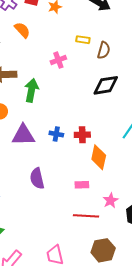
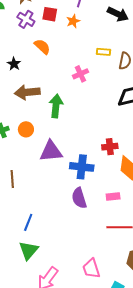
blue cross: (56, 134) -> (82, 167), moved, size x1.6
purple semicircle: (37, 178) -> (79, 198), moved

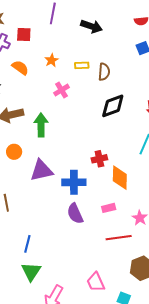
orange star: (73, 21) -> (51, 60), moved

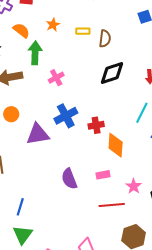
pink cross: (62, 90) -> (56, 78), moved
green arrow: (41, 125) -> (35, 53), moved
blue cross: (74, 182) -> (66, 116), moved, turned -30

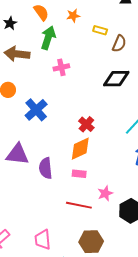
blue cross: (66, 116) -> (36, 110), moved, turned -30
red cross: (96, 125) -> (86, 124), turned 35
purple triangle: (38, 134) -> (17, 154), moved
orange diamond: (116, 145) -> (80, 149), moved, turned 45

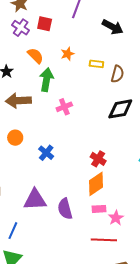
blue cross: (36, 110) -> (46, 153), size x0.7
pink star: (105, 193) -> (116, 218), moved

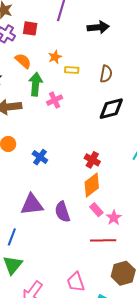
black arrow: (113, 27) -> (98, 27), turned -30
yellow rectangle: (96, 64) -> (72, 70), moved
pink cross: (64, 107) -> (55, 100), moved
pink rectangle: (99, 209) -> (96, 210), turned 56

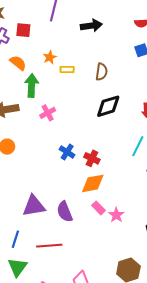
pink cross: (55, 100) -> (48, 113), moved
blue cross: (40, 157) -> (67, 152), moved
orange diamond: (92, 185) -> (93, 183), turned 30
red line: (103, 240) -> (49, 246), moved

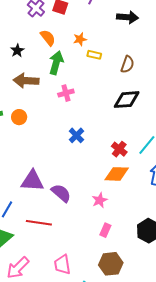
red cross: (92, 158) -> (119, 149), moved
orange diamond: (93, 183) -> (117, 174), moved
pink rectangle: (98, 208) -> (105, 230), moved, turned 56
purple semicircle: (65, 212) -> (61, 193), turned 140
pink star: (116, 215) -> (100, 200), moved

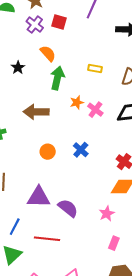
orange star: (80, 39) -> (77, 102), moved
brown arrow: (26, 81) -> (36, 112), moved
pink cross: (66, 93) -> (95, 110), moved, turned -35
orange circle: (19, 117) -> (48, 152), moved

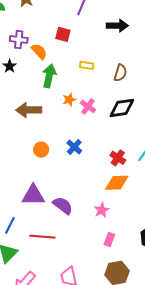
red square: (59, 22) -> (63, 34), moved
purple cross: (35, 25) -> (19, 40), moved, turned -30

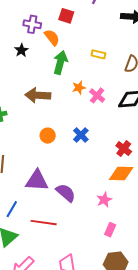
red square: (63, 34) -> (66, 16), moved

